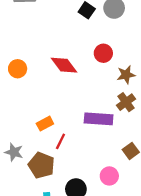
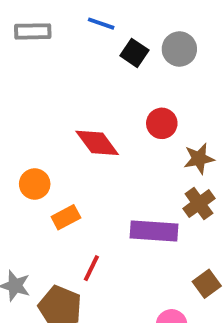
orange circle: (18, 69) -> (35, 184), moved
orange rectangle: (45, 124) -> (66, 217), moved

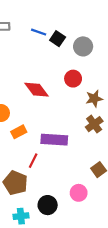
blue line: (101, 24) -> (39, 32), moved
gray circle: (179, 49) -> (83, 46), moved
purple rectangle: (154, 231) -> (54, 140), moved

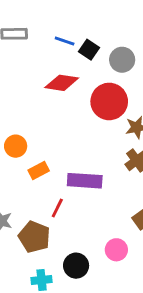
red circle: (73, 79) -> (109, 101), size x1.6
red diamond: (36, 90) -> (62, 83), moved, turned -45

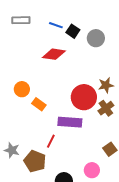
red circle: (109, 101) -> (84, 97), moved
orange circle: (16, 146) -> (22, 89), moved
orange rectangle: (39, 171) -> (39, 104), moved, turned 64

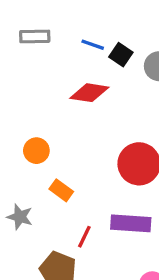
orange rectangle: (39, 104) -> (61, 190), moved
purple rectangle: (70, 122) -> (131, 223), moved
gray star: (12, 150) -> (20, 217), moved

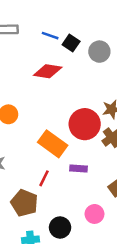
orange rectangle: (61, 190) -> (53, 144), moved, size x1.6
purple rectangle: (131, 223) -> (78, 168), size x0.6

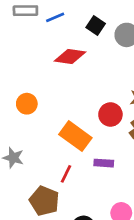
blue line: (50, 36) -> (55, 17), moved, turned -42
red circle: (85, 124) -> (110, 115), size x0.7

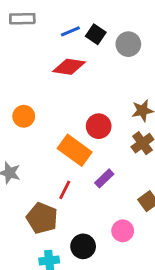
blue line: (55, 17) -> (70, 31), moved
red circle: (110, 115) -> (99, 126), moved
purple rectangle: (104, 163) -> (104, 178), turned -48

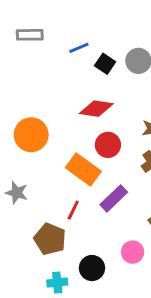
black square: (96, 34) -> (105, 64), moved
red diamond: (69, 67) -> (96, 109), moved
orange circle: (24, 116) -> (31, 135), size x1.5
purple rectangle: (104, 178) -> (114, 198), size x1.4

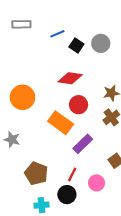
red line: (73, 210) -> (72, 174), moved

